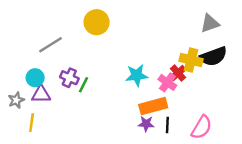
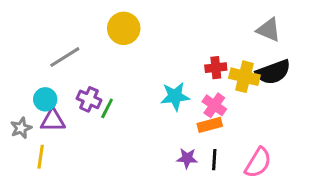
gray triangle: (210, 23) -> (269, 30), turned 42
red cross: (178, 73) -> (216, 68), moved, turned 35
orange rectangle: (153, 106) -> (210, 125), moved, size x0.7

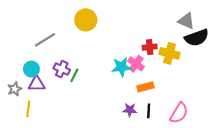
black semicircle: (273, 72) -> (197, 38), moved
pink cross: (214, 105) -> (136, 64), moved

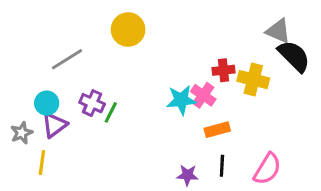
black semicircle: (197, 38) -> (294, 56), turned -115
purple triangle: (37, 84) -> (54, 125), turned -36
purple star: (130, 110) -> (188, 175), moved

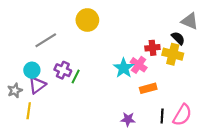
black semicircle: (294, 56) -> (178, 38), moved, size x0.6
cyan star: (181, 100) -> (124, 68), turned -30
black line: (222, 166) -> (162, 116), moved

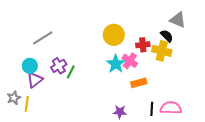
yellow circle: (87, 20) -> (114, 35), moved
purple cross: (63, 70) -> (59, 66), turned 35
gray star: (15, 90) -> (14, 98), moved
pink semicircle: (182, 115) -> (171, 108), turned -120

